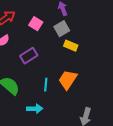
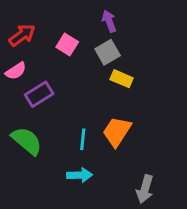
purple rectangle: (29, 56) -> (39, 94), moved
cyan arrow: (35, 109) -> (80, 175), moved

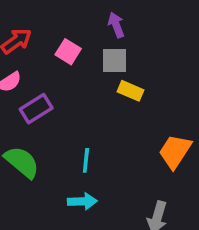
gray square: (108, 52) -> (114, 61), turned 30
orange trapezoid: (117, 132) -> (175, 151), moved

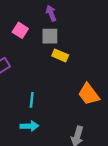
orange trapezoid: (175, 151) -> (89, 94), turned -70

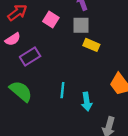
cyan arrow: (29, 126) -> (87, 102), moved, turned 84

